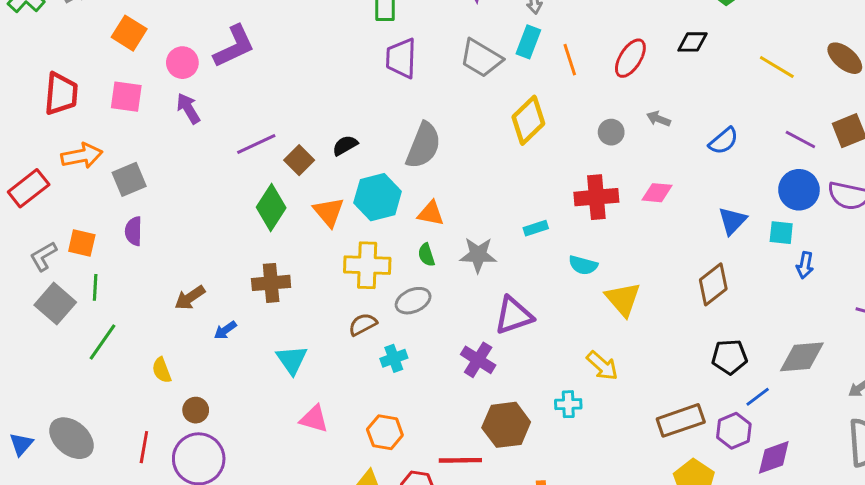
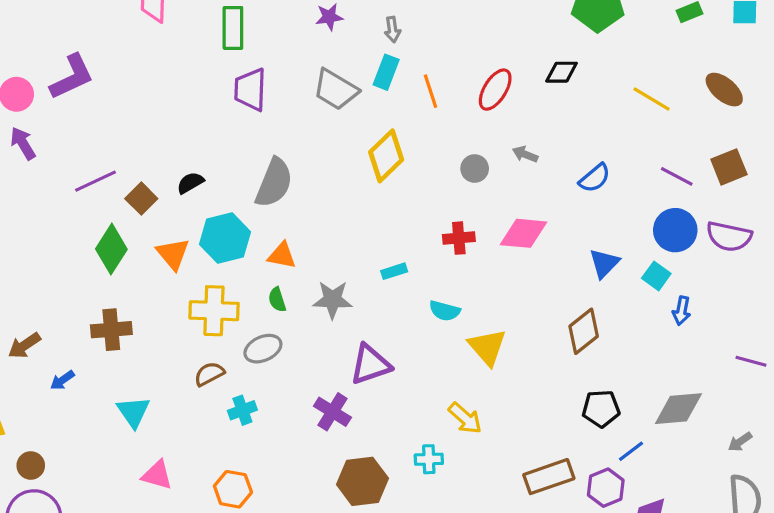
pink diamond: (657, 193) -> (524, 233), size x1.4
red cross: (596, 197) -> (459, 238), size x0.7
cyan square: (781, 233) -> (656, 276), turned 30

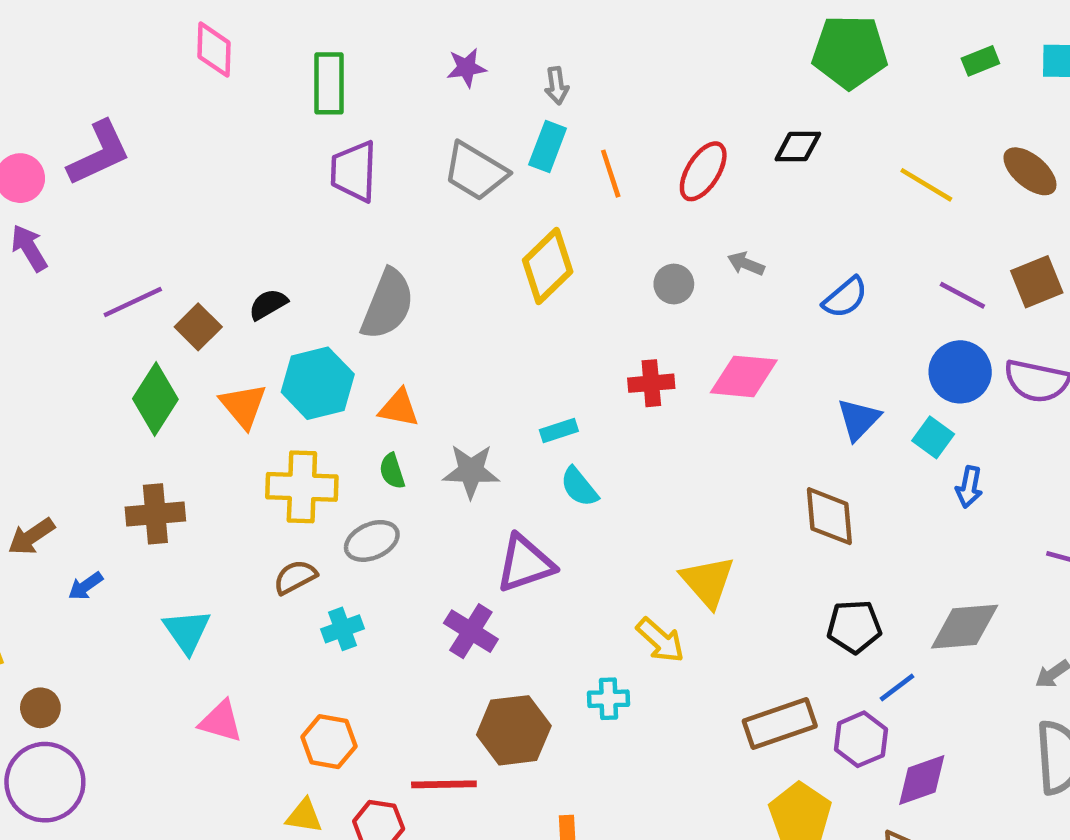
cyan semicircle: (445, 311) -> (579, 487), moved, turned 36
brown diamond: (584, 331) -> (829, 516), turned -57
yellow triangle: (487, 347) -> (708, 582), moved

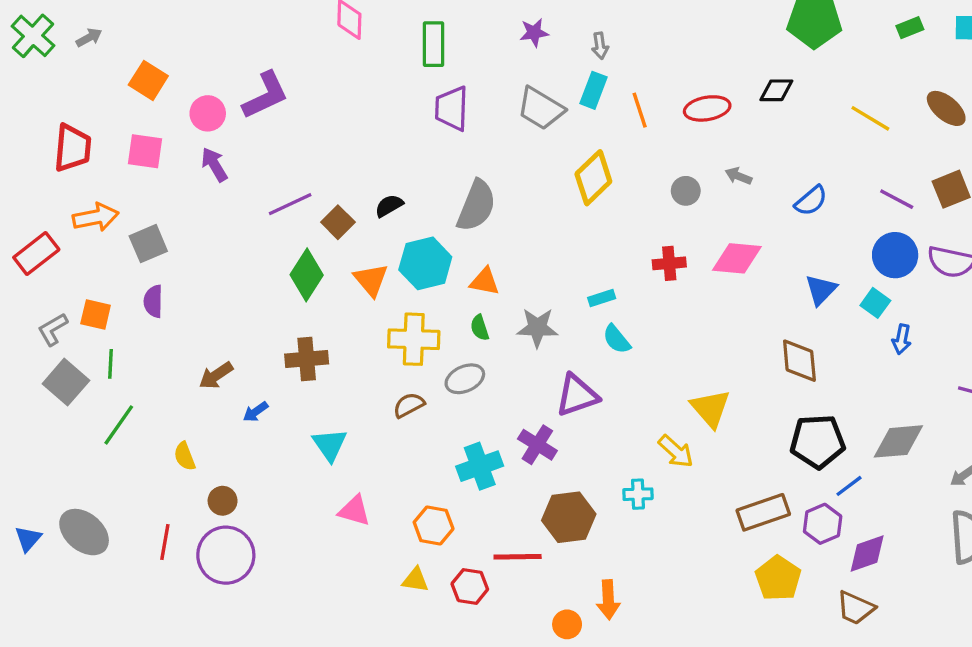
red ellipse: (703, 171) -> (707, 108), turned 48
black pentagon: (854, 627) -> (818, 441), size x1.4
cyan cross: (342, 629) -> (480, 466), moved, size x1.5

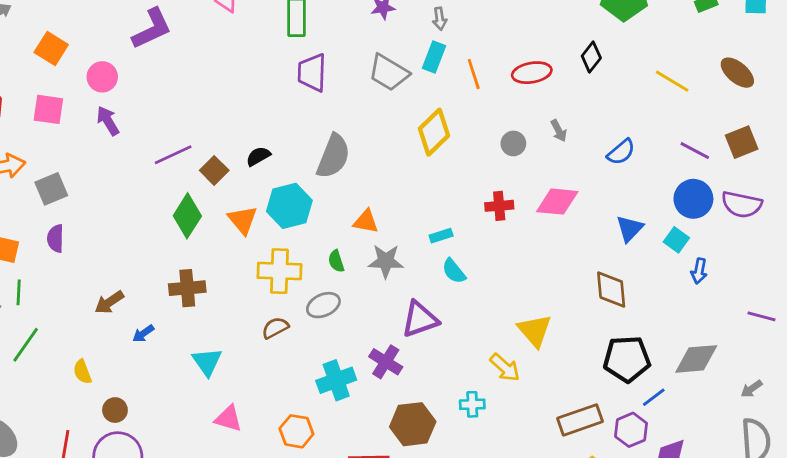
black diamond: (776, 90) -> (591, 57), turned -52
purple L-shape: (265, 95) -> (152, 29), moved
gray arrow: (738, 176) -> (559, 131), turned -140
orange triangle: (485, 282) -> (366, 221), moved

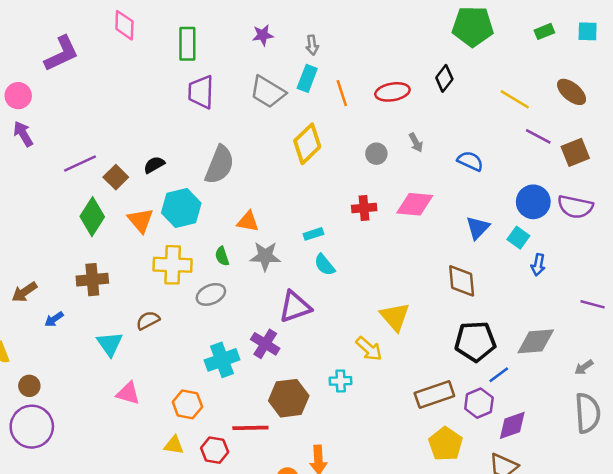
purple line: (695, 151) -> (538, 136), moved
blue semicircle: (621, 152) -> (470, 161), turned -115
brown semicircle: (275, 328) -> (148, 320), moved

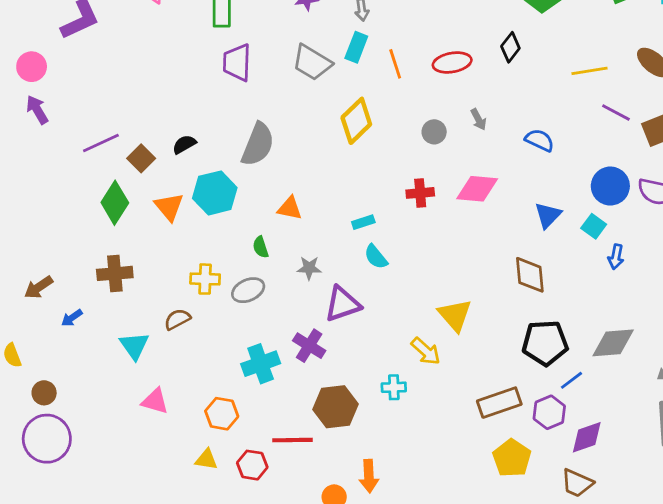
yellow line: (515, 99) -> (590, 71), turned -40
gray star: (265, 256) -> (309, 268), moved, size x0.7
yellow cross: (173, 265) -> (205, 279), moved, size x0.7

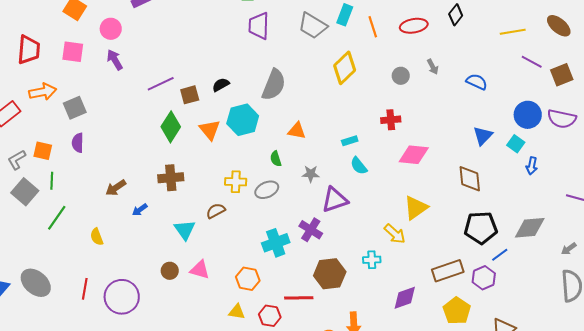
brown square: (141, 158) -> (190, 95), turned 30
pink diamond: (477, 189) -> (414, 155), moved
yellow triangle: (455, 315) -> (416, 208), turned 36
brown circle: (44, 393) -> (170, 271), moved
purple diamond: (587, 437) -> (405, 298), moved

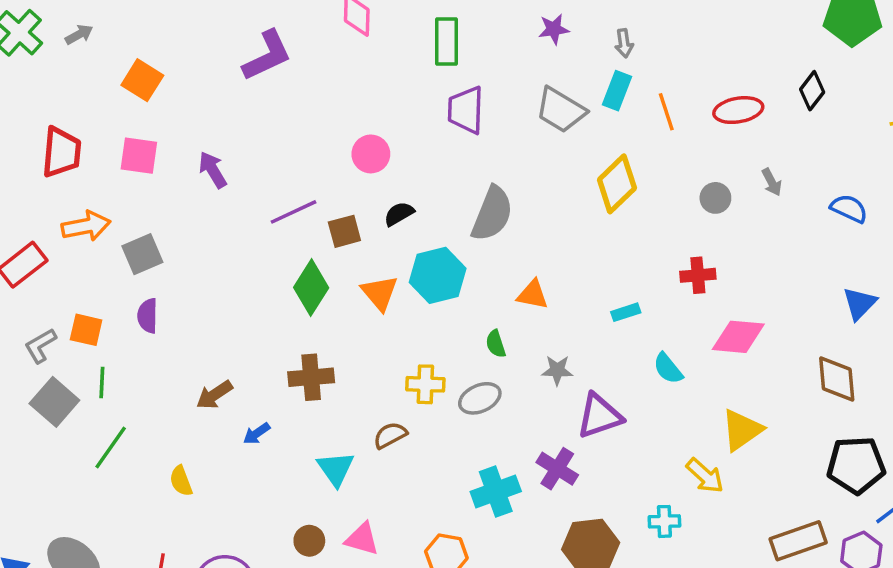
pink circle: (111, 29) -> (371, 154), moved
cyan semicircle: (359, 166) -> (668, 368), moved

